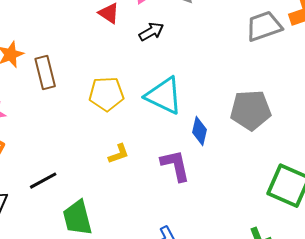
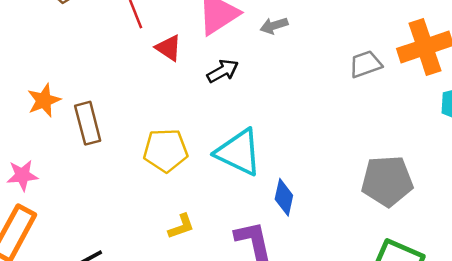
gray trapezoid: (264, 26) -> (365, 64), size x0.7
gray pentagon: (251, 110) -> (387, 181), moved

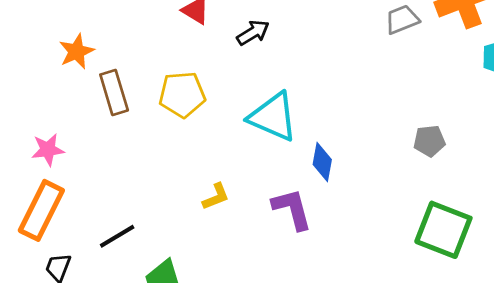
orange star: (44, 100) -> (76, 51), moved
yellow pentagon: (166, 150) -> (182, 95), moved
gray pentagon: (387, 181) -> (429, 141), size x0.6

